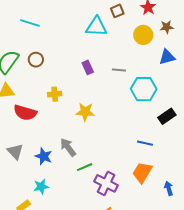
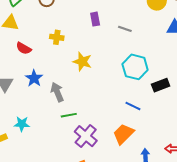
cyan hexagon: (144, 89) -> (135, 67), moved
red semicircle: (25, 113) -> (24, 48), size x0.7
blue star: (44, 156) -> (34, 78), moved

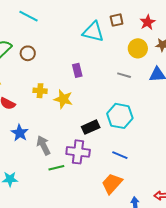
gray line: (125, 29) -> (124, 75), moved
yellow star: (82, 62) -> (63, 99), moved
black rectangle: (161, 85) -> (91, 127), moved
purple cross: (86, 136) -> (78, 152), moved, turned -30

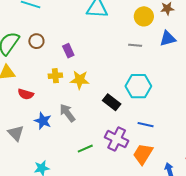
purple rectangle: (77, 70) -> (68, 51), moved
black rectangle: (91, 127) -> (112, 102), turned 72
gray arrow: (44, 145) -> (67, 113), moved
purple cross: (78, 152) -> (117, 139), moved, turned 30

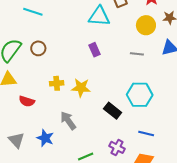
purple rectangle: (68, 51) -> (94, 50), moved
blue star: (43, 121) -> (45, 138), moved
purple cross: (117, 139) -> (117, 147), size x0.7

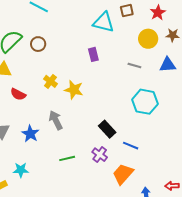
yellow cross: (57, 83) -> (51, 81), turned 32
cyan hexagon: (140, 95) -> (145, 102), moved
black rectangle: (113, 111) -> (107, 129), moved

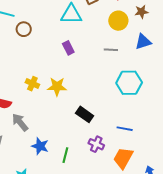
brown circle: (38, 44) -> (24, 29), moved
gray arrow: (56, 120) -> (20, 122), moved
black rectangle: (107, 129) -> (85, 114), moved
blue star: (30, 134) -> (40, 146), moved
green line: (67, 158) -> (65, 155), turned -49

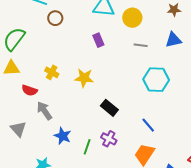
yellow circle: (118, 21) -> (132, 18), moved
yellow cross: (32, 84) -> (52, 72), moved
blue line: (125, 129) -> (148, 125), turned 35
purple cross: (96, 144) -> (109, 139), moved

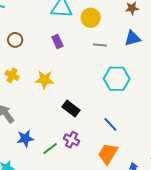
brown circle: (55, 18) -> (15, 40), moved
blue star: (63, 136) -> (25, 138), turned -30
green line: (87, 147) -> (50, 148), turned 35

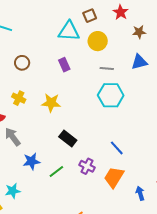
cyan hexagon: (117, 79) -> (111, 95), moved
black rectangle: (71, 109) -> (68, 139), moved
purple cross: (72, 140) -> (87, 166), moved

